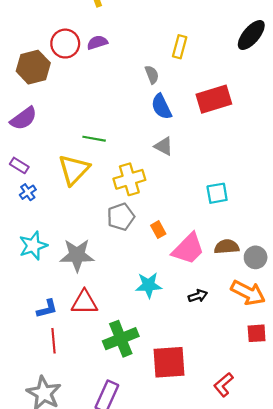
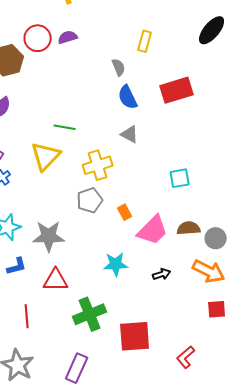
blue L-shape: (47, 309) -> (17, 266), moved

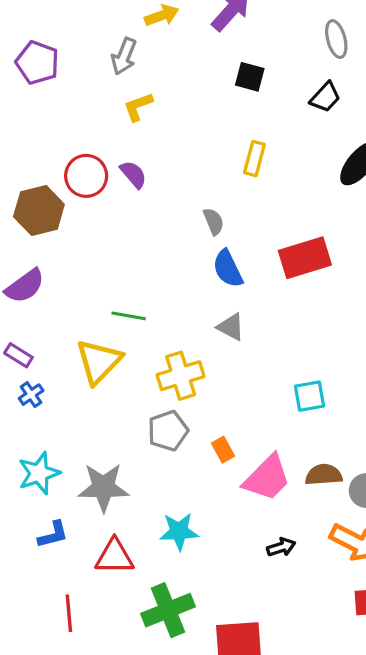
purple semicircle: (68, 37) -> (133, 174), turned 66
yellow rectangle: (145, 41) -> (254, 159), moved
cyan star: (116, 264) -> (179, 531), moved

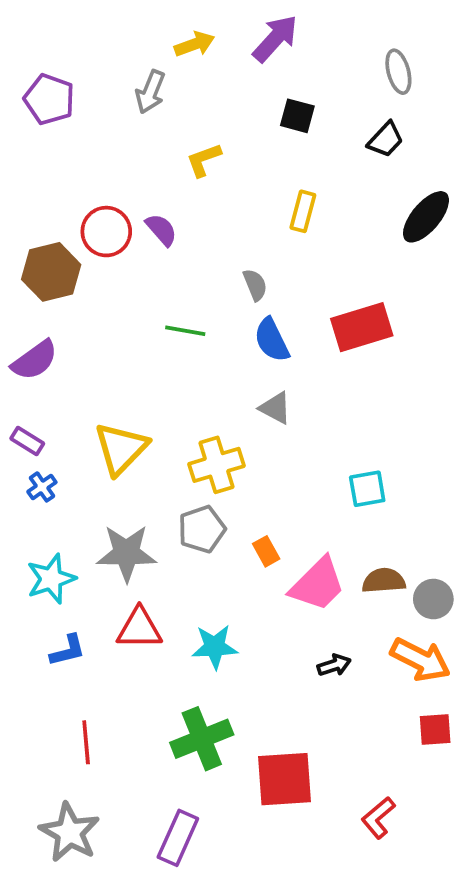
yellow L-shape: (138, 107) -> (204, 160), moved
green line: (129, 316) -> (185, 331), moved
gray star: (103, 487) -> (126, 553), moved
red triangle: (114, 557) -> (139, 628), moved

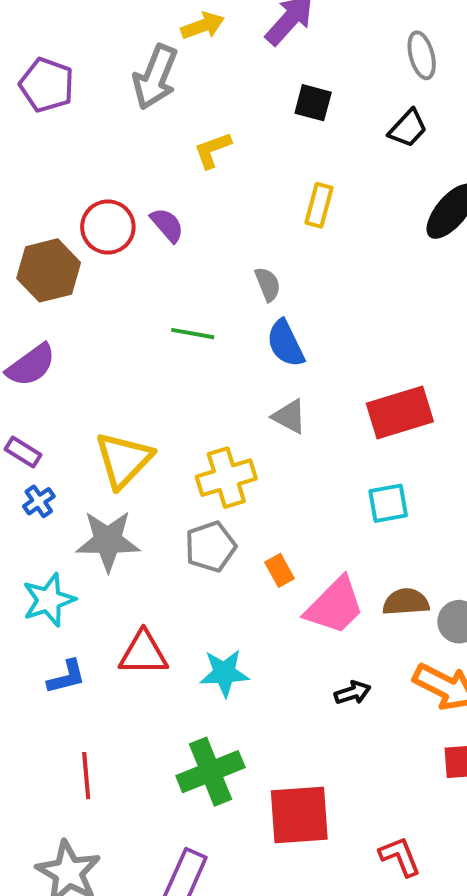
gray arrow: (150, 92) -> (155, 77), size x1.4
red rectangle: (362, 327) -> (400, 412), moved
gray star: (126, 553) -> (108, 541), moved
red L-shape: (378, 818) -> (400, 856), turned 108

